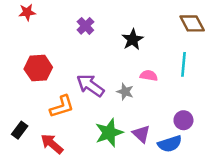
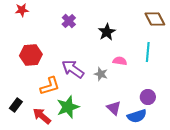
green star: (109, 133) -> (68, 107), moved

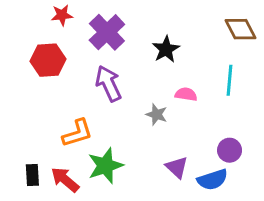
red star: (22, 10) -> (62, 15), moved
purple cross: (69, 21) -> (107, 32), size x1.6
red hexagon: (31, 55) -> (48, 60), moved
purple arrow: (73, 69) -> (108, 83), moved, turned 30
black rectangle: (16, 105) -> (32, 175), moved, turned -40

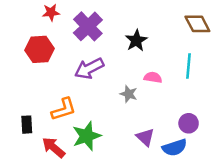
purple arrow: (108, 83) -> (89, 68), turned -92
black rectangle: (32, 175) -> (27, 125), moved

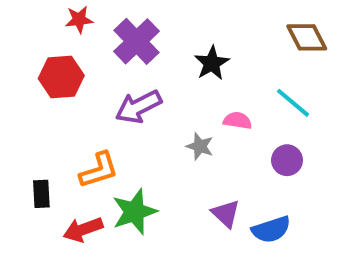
cyan line: (189, 66) -> (293, 103), turned -55
purple circle: (189, 123) -> (287, 160), moved
red arrow: (54, 147) -> (83, 230), turned -60

